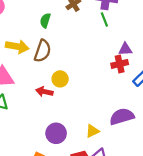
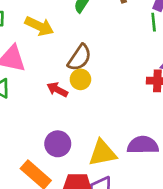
brown semicircle: (43, 51) -> (79, 58), moved
yellow triangle: (92, 131) -> (102, 153), size x1.6

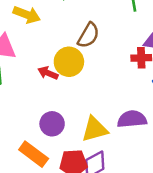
brown semicircle: (79, 58) -> (88, 35), moved
yellow circle: (80, 79) -> (69, 62), size x1.5

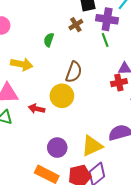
red arrow: (48, 73) -> (37, 109), moved

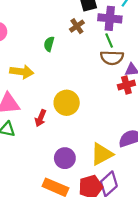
brown semicircle: (74, 72) -> (112, 58), moved, turned 75
red arrow: (37, 109) -> (41, 118), turned -77

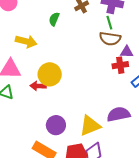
yellow circle: (67, 103) -> (50, 74), moved
red arrow: (41, 118) -> (38, 86), turned 63

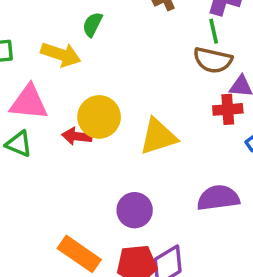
green semicircle: (54, 19) -> (92, 24), moved
purple circle: (56, 125) -> (135, 210), moved
yellow triangle: (90, 126) -> (158, 137), moved

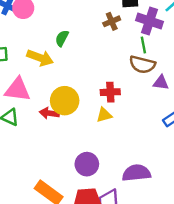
red cross: (228, 109) -> (110, 92), moved
yellow triangle: (158, 137) -> (104, 115), size x0.6
purple semicircle: (218, 198) -> (136, 173), moved

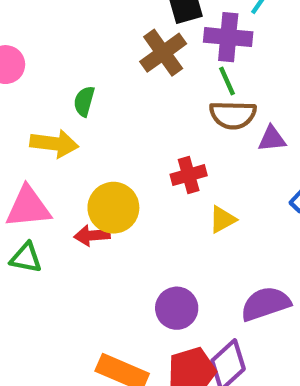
brown cross: (112, 21) -> (163, 53), size x1.5
yellow triangle: (104, 115) -> (223, 219), moved

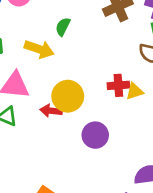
yellow triangle: (223, 219) -> (135, 91), moved
purple circle: (177, 308) -> (95, 135), moved

